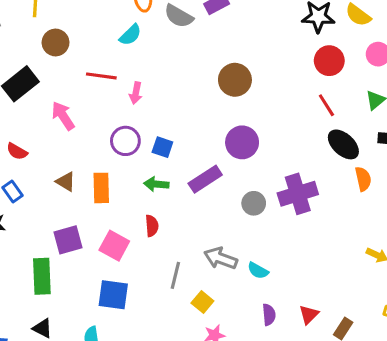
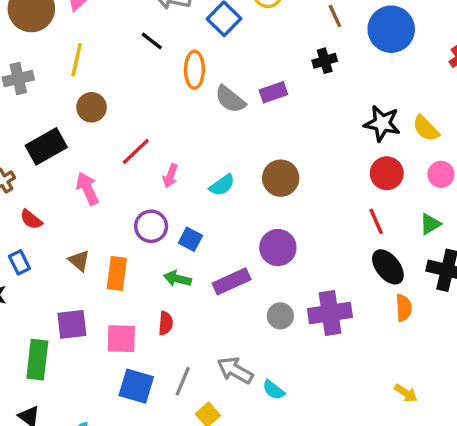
cyan semicircle: (130, 35) -> (222, 185), moved
red line: (101, 76) -> (136, 151), turned -60
pink square: (114, 246) -> (121, 339), turned -36
blue square: (113, 295) -> (136, 386), moved

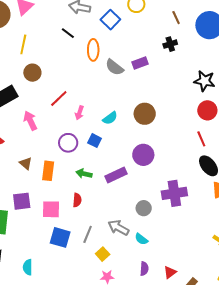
blue square: (190, 239) -> (95, 141), moved
gray circle: (280, 316) -> (144, 208), moved

